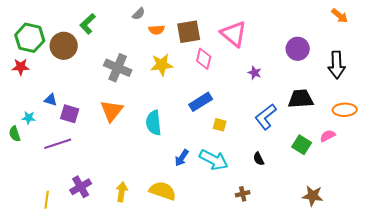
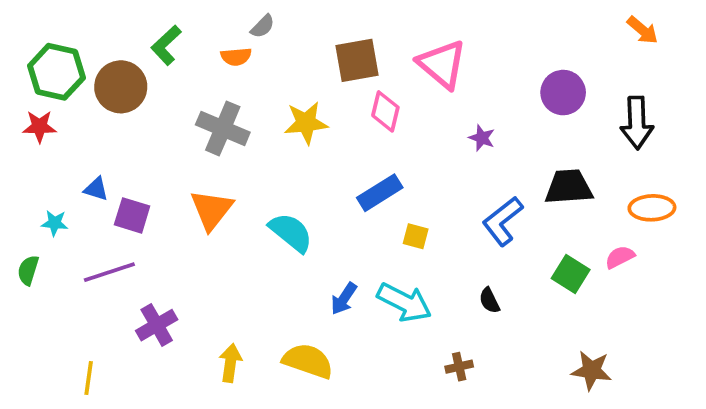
orange semicircle: (157, 30) -> (236, 57), moved
cyan semicircle: (154, 123) -> (291, 232), turned 135
green semicircle: (15, 134) -> (28, 270), moved, turned 35
purple cross: (81, 187) -> (157, 325), moved

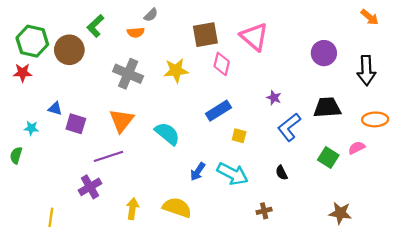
purple star: (482, 138) -> (274, 98), moved
purple line: (109, 272) -> (108, 156), moved

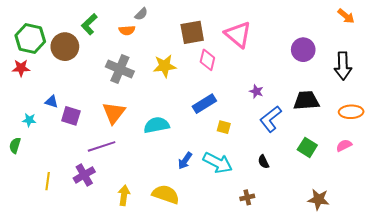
cyan semicircle: (167, 134) -> (157, 125), turned -50
pink semicircle: (357, 148) -> (344, 145), moved
yellow line: (51, 217) -> (48, 181), moved

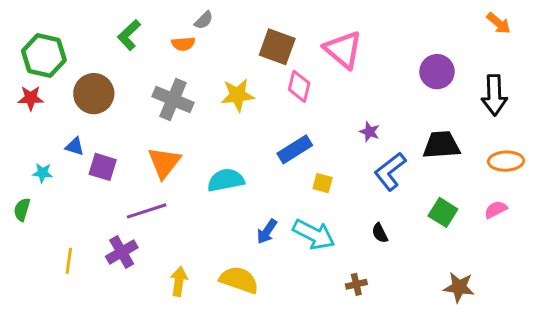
brown square: (192, 32) -> (277, 47), turned 30
brown circle: (65, 47) -> (94, 94), moved

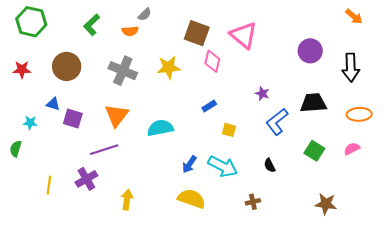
green hexagon: (44, 55) -> (31, 22), moved
blue rectangle: (295, 149) -> (209, 106), size x0.6
yellow semicircle: (239, 280) -> (192, 199), moved

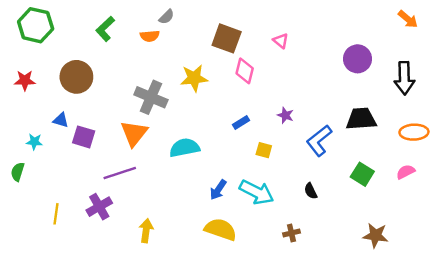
pink triangle: (244, 35) -> (281, 41), size x0.5
gray cross: (123, 71) -> (151, 97), moved
purple star: (262, 94) -> (285, 115), moved

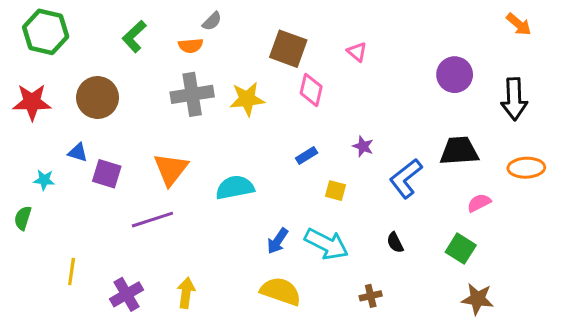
red star: (25, 80) -> (32, 102), size x1.4
gray cross: (151, 97) -> (192, 94), moved, turned -32
pink semicircle: (406, 172) -> (479, 203), moved
green square: (362, 174) -> (461, 249), moved
purple cross: (99, 207) -> (127, 294), moved

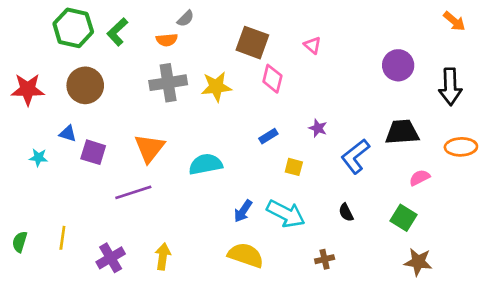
green hexagon: (46, 32) -> (73, 28), moved
green semicircle: (23, 218) -> (20, 242), moved

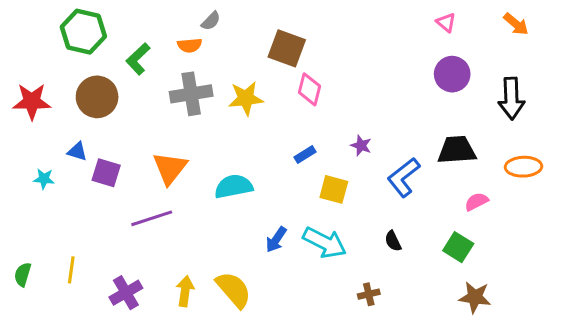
green L-shape: (117, 32) -> (138, 59), moved
pink triangle: (313, 45) -> (446, 23), moved
yellow square: (294, 167) -> (334, 189), size x1.4
yellow semicircle: (246, 255) -> (234, 290), moved, turned 30

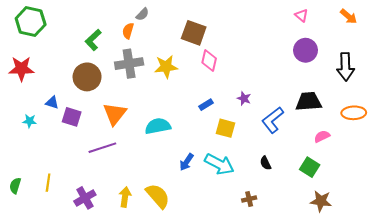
green hexagon: (83, 32) -> (31, 22), moved
orange semicircle: (190, 45) -> (128, 31), turned 112
brown circle: (97, 97) -> (87, 77), moved

